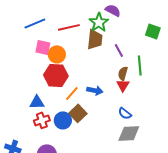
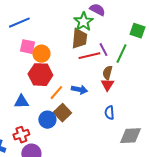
red line: (69, 27) -> (89, 56), moved
green line: (140, 65) -> (121, 54), moved, turned 30
blue semicircle: (125, 113) -> (109, 113), turned 48
red cross: (42, 120) -> (21, 135), moved
gray diamond: (129, 133) -> (130, 136), moved

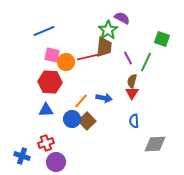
red line: (89, 56) -> (88, 57), moved
red hexagon: (40, 75) -> (50, 82), moved
blue circle: (47, 120) -> (72, 119), moved

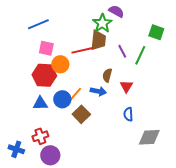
orange circle: (66, 62) -> (60, 64), moved
brown semicircle: (132, 81) -> (107, 75), moved
blue circle: (72, 119) -> (62, 99), moved

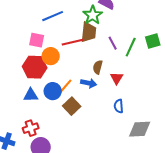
blue line: (38, 24) -> (53, 16), moved
green square: (156, 32) -> (153, 41), moved, turned -35

